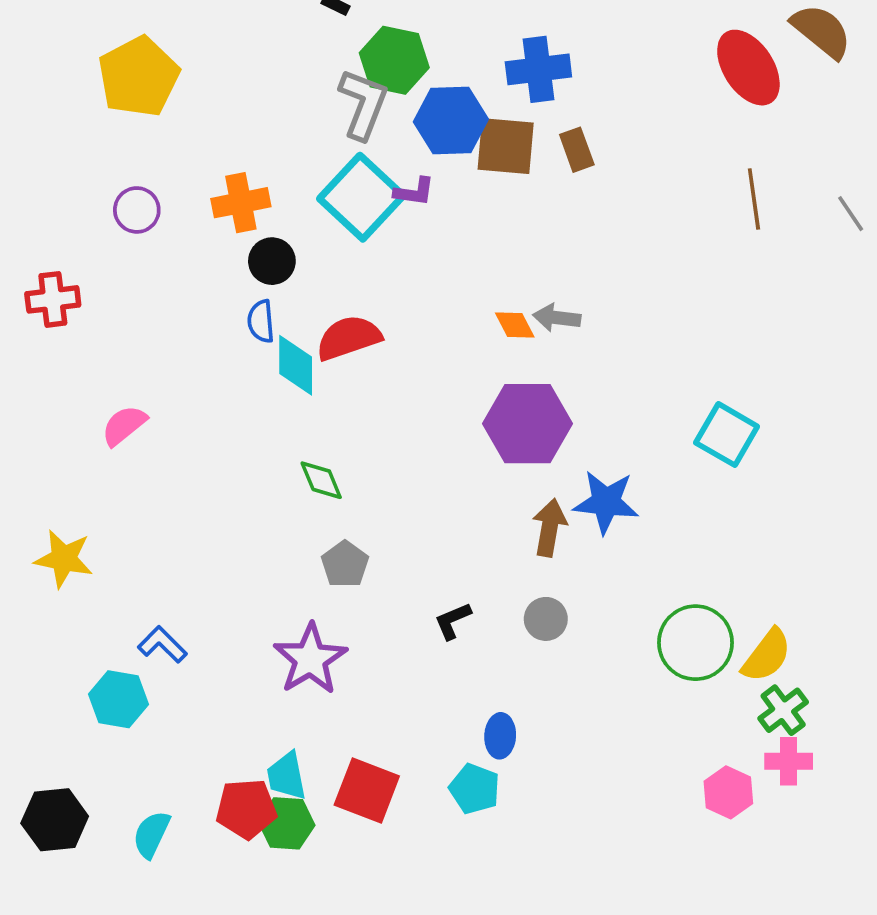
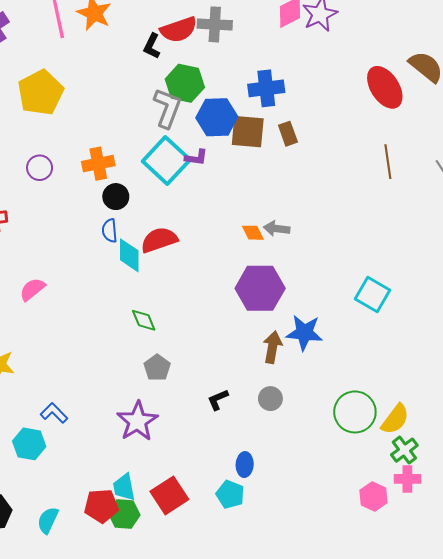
red square: (367, 791) -> (169, 495), turned 36

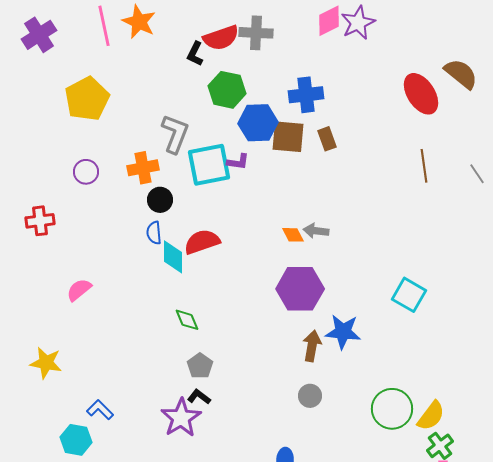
gray L-shape: (167, 108) -> (175, 134), moved
cyan square: (166, 161) -> (209, 165), turned 36
black L-shape: (218, 400) -> (199, 397), moved, turned 60

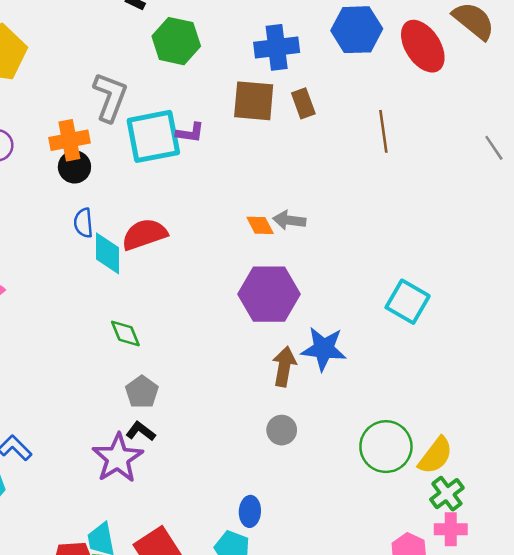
blue hexagon: (258, 123) -> (357, 30), moved
brown line: (424, 166) -> (383, 131), moved
black circle: (160, 200) -> (74, 167), moved

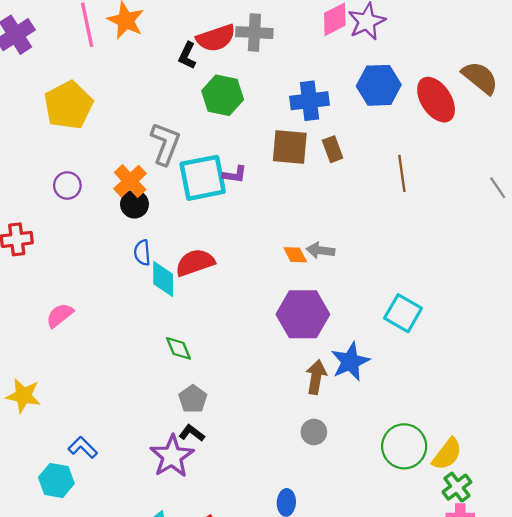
orange cross: (69, 140) -> (130, 181), turned -32
cyan square: (408, 302) -> (403, 313), moved
blue star: (324, 349) -> (350, 362), turned -30

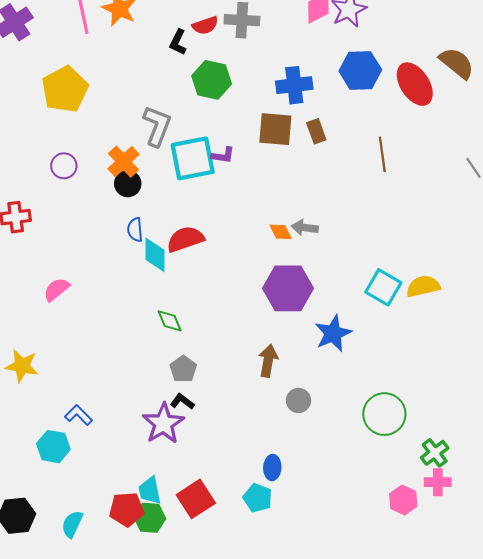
red semicircle: (216, 38) -> (205, 25), size x0.7
brown arrow: (316, 377) -> (268, 361), moved
yellow semicircle: (447, 454) -> (423, 286), moved, turned -140

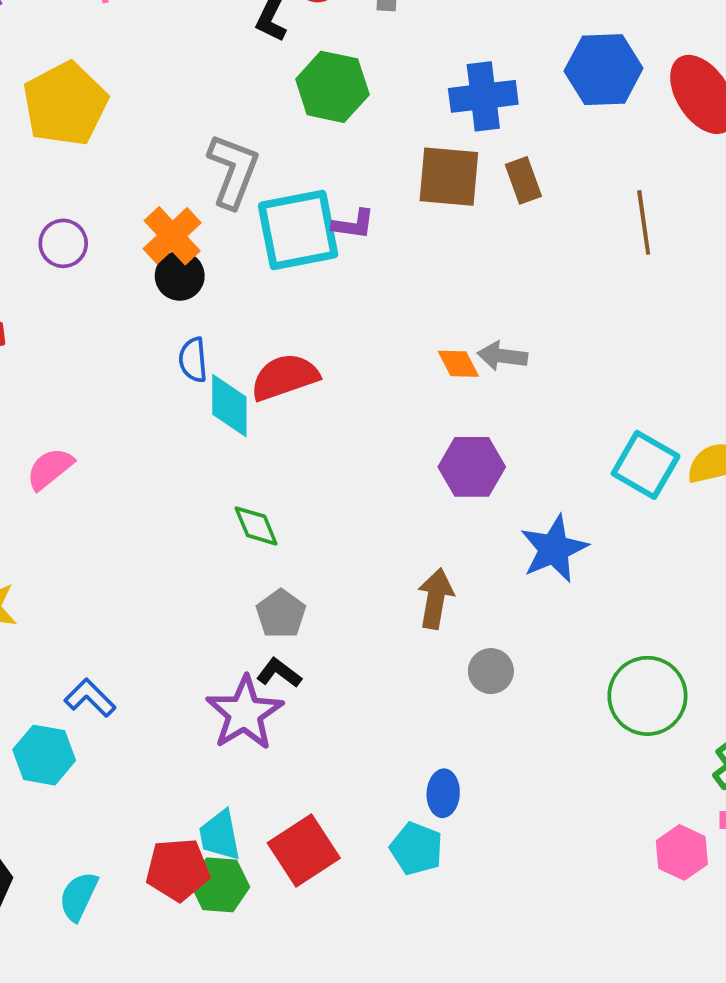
purple hexagon: (288, 288) -> (472, 467), size x0.7

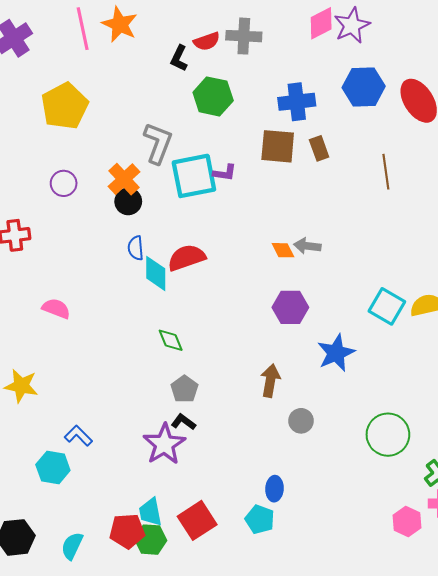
pink semicircle: (50, 469) -> (56, 308), turned 60

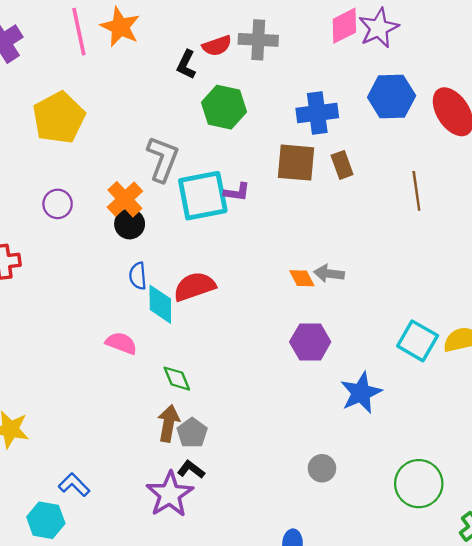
pink semicircle: (56, 308) -> (121, 343), moved
brown arrow: (270, 381) -> (169, 423), moved

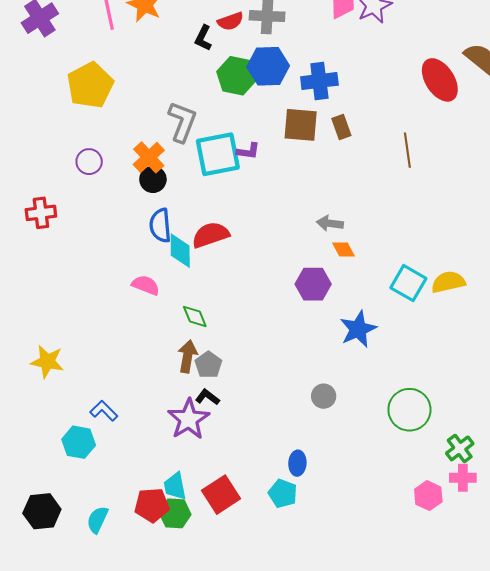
blue hexagon: (392, 96) -> (268, 66), moved
blue semicircle: (138, 276) -> (160, 225), size x1.4
orange diamond: (302, 278) -> (344, 250), moved

